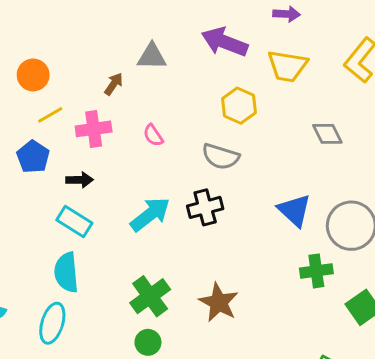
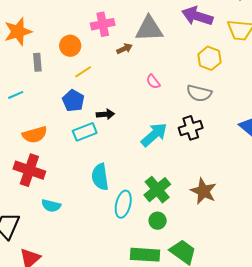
gray triangle: (152, 57) -> (149, 29), size x1.4
brown arrow: (114, 84) -> (125, 49), turned 35
pink cross: (94, 129) -> (103, 24), moved
cyan rectangle: (74, 222) -> (85, 132), moved, turned -50
cyan ellipse: (52, 323) -> (123, 204), moved

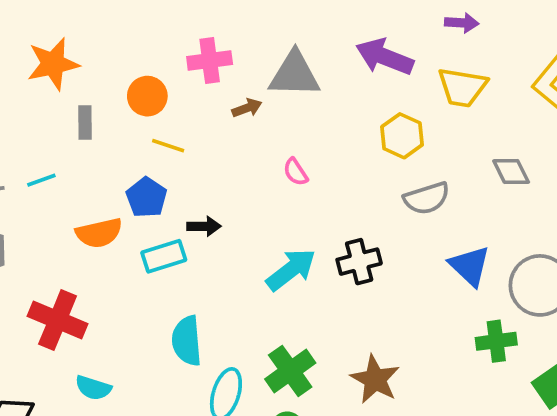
yellow line: (83, 72) -> (168, 146), turned 48
gray semicircle: (199, 93) -> (427, 198), moved, turned -35
orange semicircle: (35, 135) -> (99, 233), moved

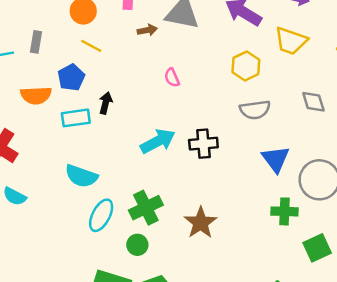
gray rectangle: (85, 123) -> (36, 42), moved
black arrow: (204, 226) -> (106, 103), turned -85
cyan semicircle: (187, 341) -> (81, 176), turned -76

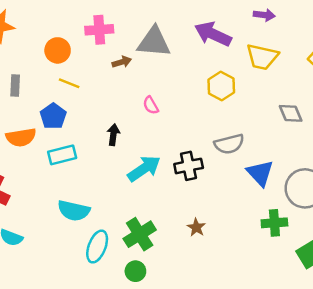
black arrow: (106, 103) -> (113, 135), moved
gray semicircle: (255, 110) -> (229, 144), moved
brown star: (201, 223) -> (196, 227), moved, size x0.6

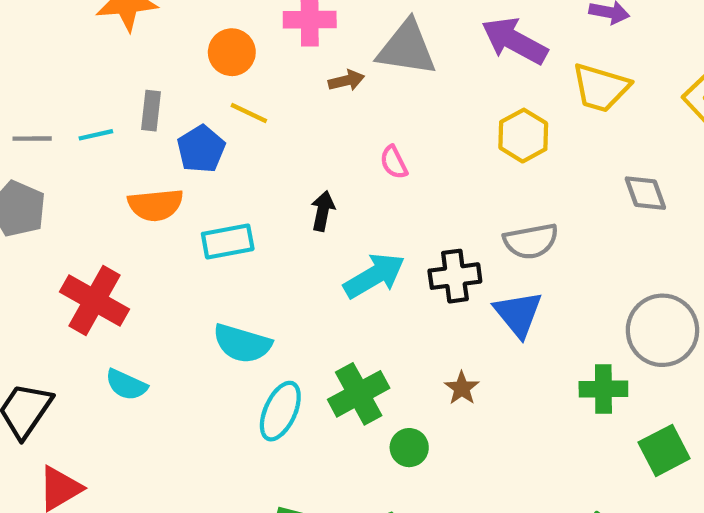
blue pentagon: (53, 116) -> (201, 149), moved
blue triangle: (260, 173) -> (518, 314), moved
green circle: (135, 271) -> (409, 448), moved

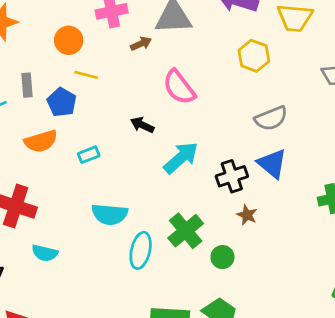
pink semicircle: (394, 162) -> (179, 87), size x1.8
black arrow: (323, 211) -> (142, 125), turned -65
cyan rectangle: (228, 241) -> (89, 155), size x0.7
black cross: (455, 276) -> (232, 176), moved

